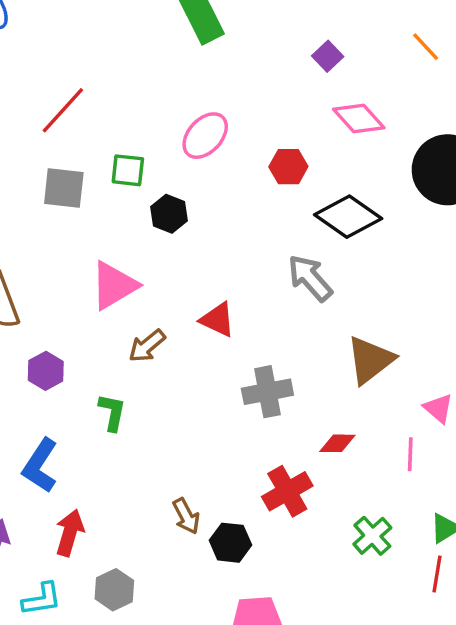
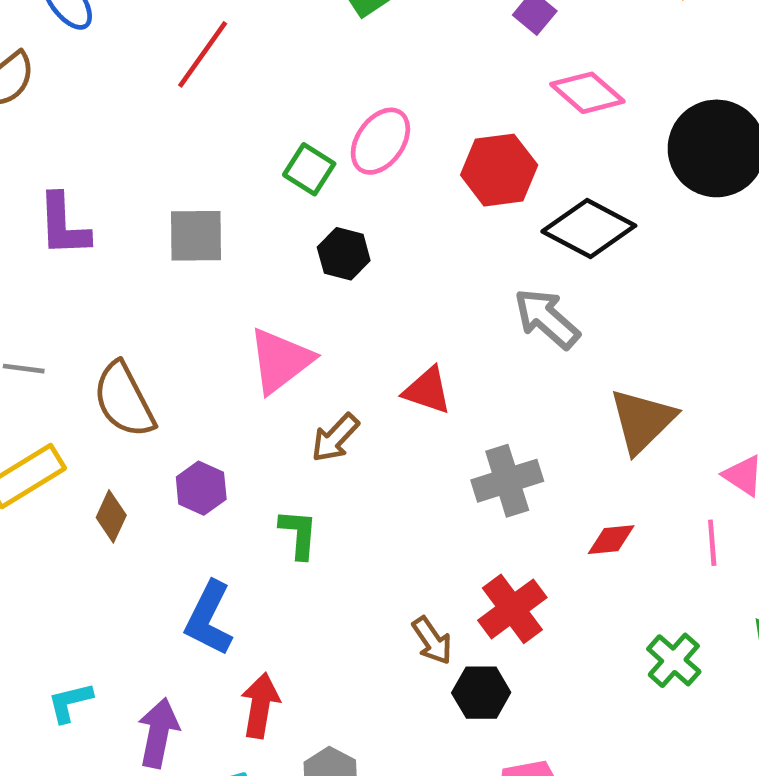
red line: (63, 110) -> (203, 54), moved
red hexagon: (288, 167) -> (499, 170), size x1.4
green square: (128, 170) -> (309, 169), moved, turned 33
red cross: (287, 491) -> (512, 609), moved
brown arrow: (186, 516) -> (432, 641), moved

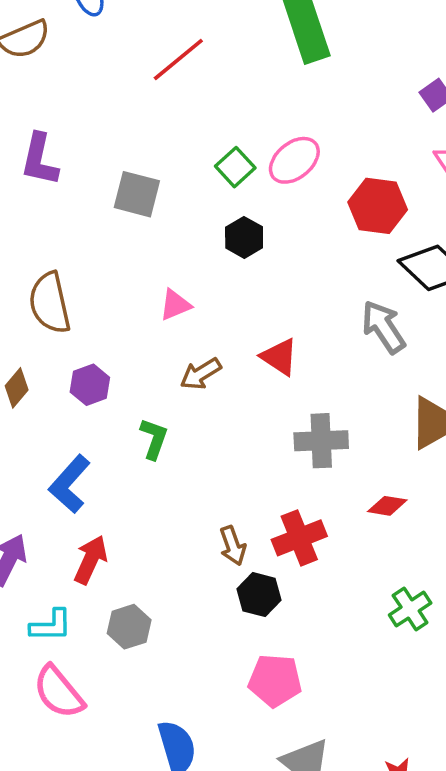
pink triangle: (280, 361) -> (175, 305), size x0.6

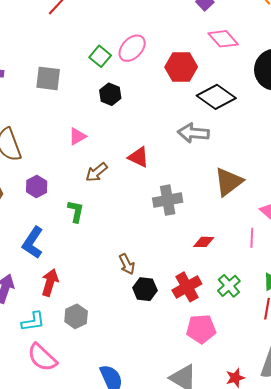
gray arrow: (383, 327) -> (193, 133), turned -44
red diamond: (387, 506) -> (204, 242), moved
red cross: (299, 538) -> (187, 287), moved
pink pentagon: (275, 680) -> (201, 329), moved

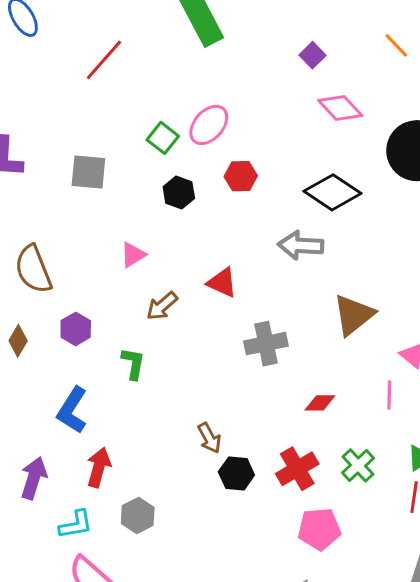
red hexagon: (181, 67) -> (241, 176), moved, size x0.7

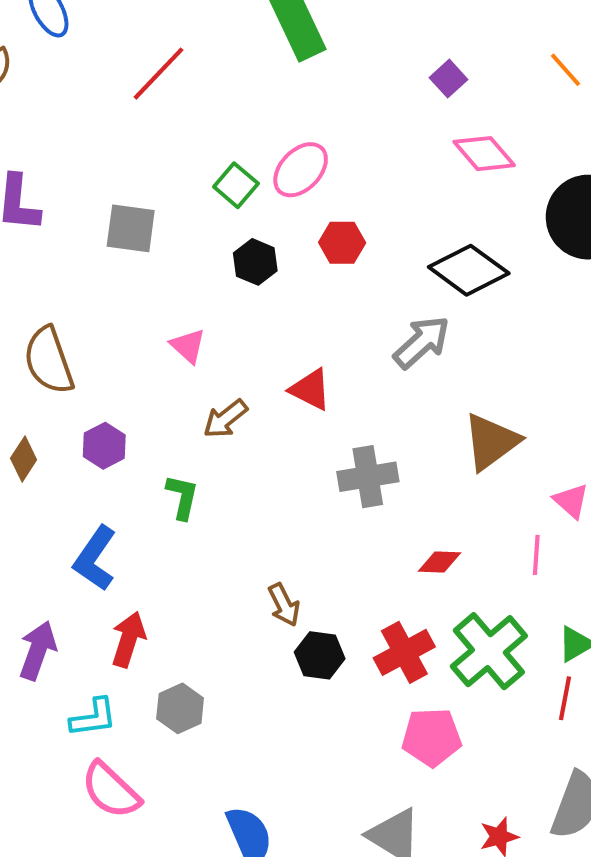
gray arrow: (301, 245) -> (422, 342), turned 132
pink triangle: (133, 255) -> (188, 346), turned -48
green cross: (358, 465) -> (489, 651), size x1.6

